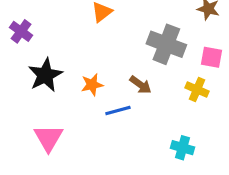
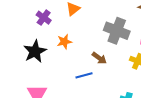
purple cross: (21, 31) -> (44, 18), moved
orange star: (92, 85) -> (64, 42), moved

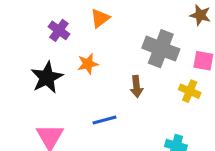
brown arrow: (99, 58) -> (136, 87), turned 48
blue line: (84, 75) -> (105, 120), moved

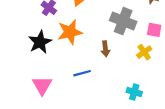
orange star: (88, 64) -> (70, 32), size x1.6
yellow cross: (190, 91) -> (144, 52), turned 32

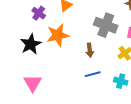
blue line: (82, 73) -> (93, 74), moved
cyan cross: (134, 92) -> (121, 81), moved

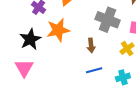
cyan cross: (121, 81) -> (123, 77), turned -32
pink triangle: (33, 83) -> (24, 68), moved

